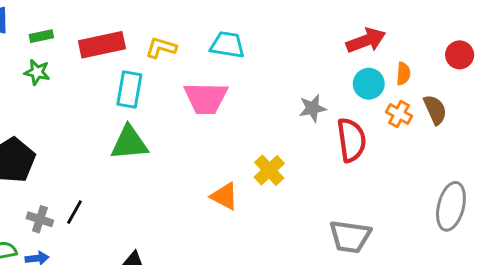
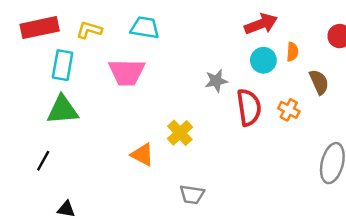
orange cross: (399, 114) -> (289, 110), moved
black line: (75, 212) -> (43, 161), moved
gray trapezoid: (350, 237) -> (192, 195), moved, size x0.7

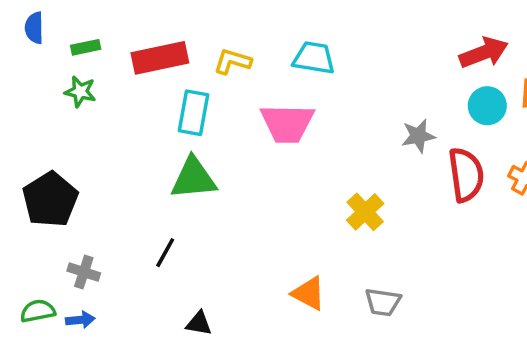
orange triangle: (142, 155) -> (309, 293), moved

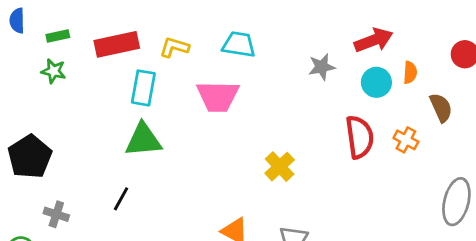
gray star: (418, 136) -> (322, 67), moved

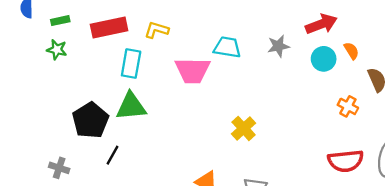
cyan trapezoid: (239, 44) -> (227, 47), moved
orange semicircle: (410, 72) -> (351, 51), turned -36
red semicircle: (360, 137) -> (346, 161), moved, turned 92
black pentagon: (30, 157) -> (90, 120), moved

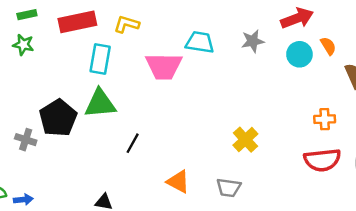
orange cross: (348, 106) -> (325, 119), moved, turned -30
yellow cross: (244, 128) -> (245, 140), moved
black line: (112, 155) -> (133, 143), moved
gray cross: (59, 168) -> (26, 140), moved

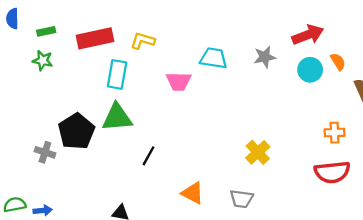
pink trapezoid: (164, 66) -> (179, 81), size x0.7

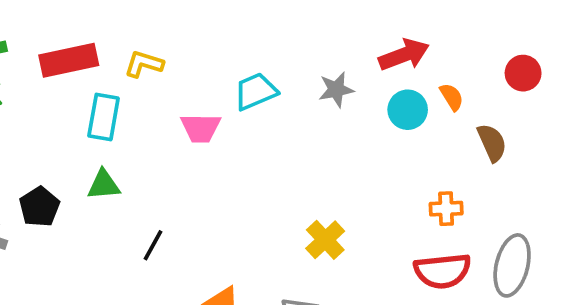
cyan trapezoid: (214, 58) -> (256, 91), turned -32
green triangle: (117, 117) -> (104, 185), size x0.7
black pentagon: (76, 131) -> (39, 207), size x0.7

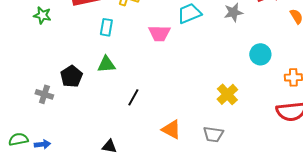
cyan circle: (408, 110) -> (260, 54), moved
cyan rectangle: (104, 117) -> (106, 27), size x0.7

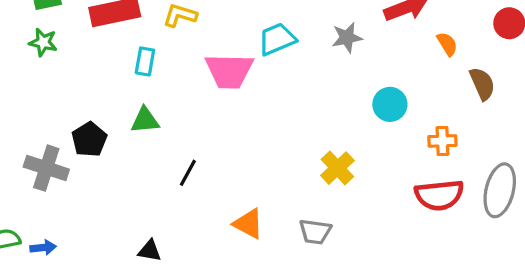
pink trapezoid: (159, 33) -> (229, 71), size x1.4
gray cross: (44, 94) -> (46, 168), size x1.5

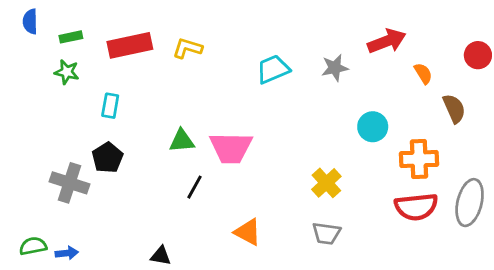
cyan rectangle: (145, 61) -> (110, 106), moved
pink trapezoid: (229, 71) -> (231, 148), moved
green triangle: (145, 120) -> (182, 141), moved
orange cross: (442, 141) -> (419, 159), size x1.5
gray trapezoid: (315, 232) -> (326, 233), moved

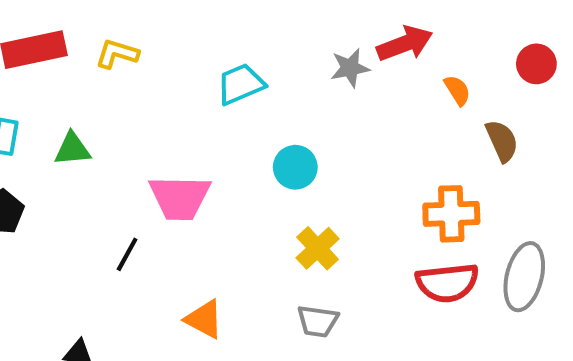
gray star: (335, 68) -> (350, 68), moved
cyan circle: (373, 127) -> (295, 167), moved
green triangle: (182, 141) -> (72, 149), moved

